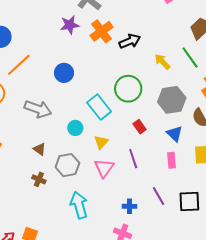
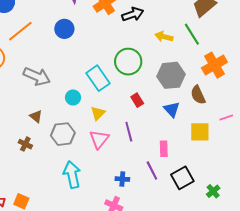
yellow arrow: (162, 62) -> (164, 37), turned -36
blue circle: (64, 73) -> (64, 29), moved
pink rectangle: (172, 160) -> (164, 149), moved
brown cross: (39, 179) -> (25, 144), moved
black square: (189, 201) -> (182, 178), turned -30

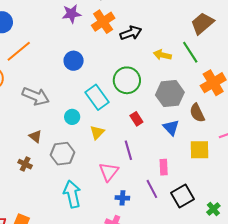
blue circle: (64, 29) -> (74, 61), moved
pink triangle: (99, 139) -> (109, 172), moved

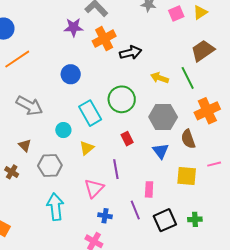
green cross: (213, 209) -> (195, 219), moved, turned 32

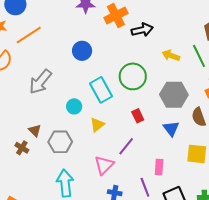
gray arrow: (29, 106) -> (40, 82), turned 100
brown triangle: (25, 145) -> (35, 130), moved
purple line: (116, 169) -> (126, 146), turned 48

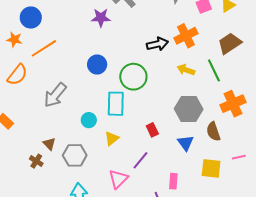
orange cross: (116, 16) -> (186, 36), moved
green circle: (133, 76) -> (133, 77), moved
cyan rectangle: (101, 90) -> (116, 104), turned 30

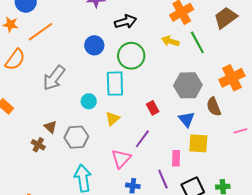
black arrow: (157, 44) -> (126, 22), moved
yellow arrow: (186, 70) -> (170, 41), moved
green line: (214, 70) -> (197, 42), moved
yellow square: (211, 168) -> (198, 143), moved

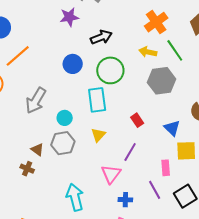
gray hexagon: (188, 85) -> (162, 81), moved
cyan circle: (89, 101) -> (65, 118), moved
gray hexagon: (76, 137) -> (63, 143), moved

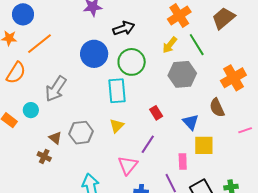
yellow arrow: (148, 52) -> (170, 45), turned -66
blue circle: (73, 64) -> (94, 54), size x1.4
cyan circle: (65, 118) -> (31, 110), moved

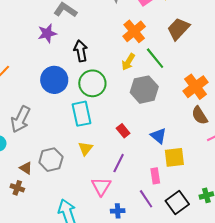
black arrow: (124, 28) -> (81, 51), turned -75
brown semicircle: (217, 108) -> (200, 115), moved

